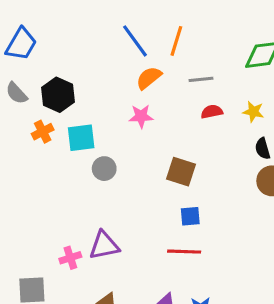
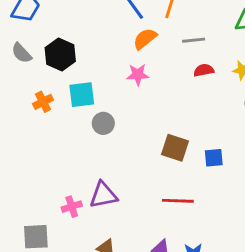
orange cross: (43, 132) -> (43, 102), moved
brown square: (181, 172) -> (175, 148), moved
blue square: (190, 216) -> (214, 158), moved

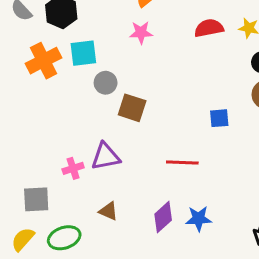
red semicircle: (204, 70) -> (209, 28), size x1.4
orange cross: (43, 102) -> (44, 61), size x1.6
brown square: (175, 148) -> (132, 108), moved

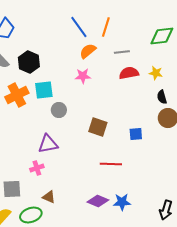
brown square: (132, 108) -> (98, 127), moved
purple triangle: (106, 157) -> (48, 144), moved
brown triangle: (108, 211) -> (49, 197), moved
purple diamond: (163, 217) -> (98, 201), turned 65

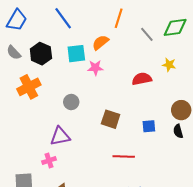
blue line: (79, 27) -> (63, 18), moved
gray line: (122, 52) -> (147, 34), moved, turned 56
red semicircle: (129, 73) -> (142, 79), moved
cyan square: (44, 90) -> (76, 54), moved
black semicircle: (162, 97) -> (178, 131), moved

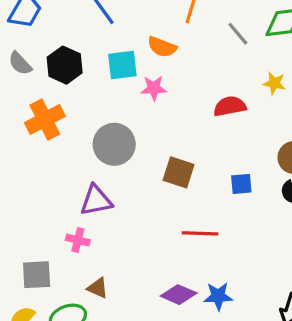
orange semicircle: (100, 42) -> (162, 47), turned -120
gray circle: (71, 102) -> (114, 144), size x1.6
pink cross: (49, 161) -> (78, 240), turned 32

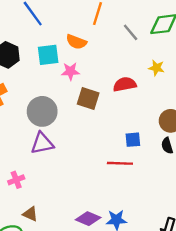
brown square: (179, 172) -> (88, 98), moved
purple triangle: (96, 200) -> (42, 143), moved
red line: (200, 233) -> (120, 163), moved
pink cross: (78, 240) -> (16, 180), turned -35

